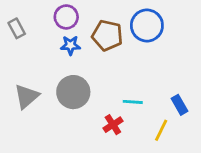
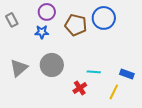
blue star: (70, 45) -> (42, 32), moved
blue rectangle: (179, 105) -> (127, 74), turned -40

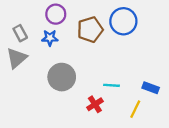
gray rectangle: (12, 20) -> (20, 33), moved
brown pentagon: (76, 25) -> (90, 30), turned -30
gray triangle: (19, 68) -> (17, 58), moved

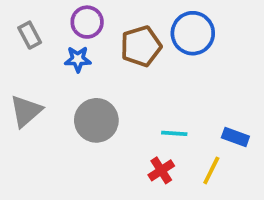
gray rectangle: (20, 33) -> (30, 35), moved
gray triangle: (17, 58) -> (26, 111), moved
red cross: (95, 104) -> (161, 170), moved

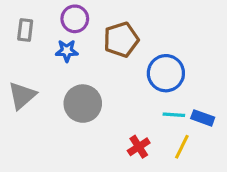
blue circle: (193, 33) -> (166, 73), moved
gray rectangle: (30, 35) -> (25, 30), turned 35
cyan line: (174, 133) -> (174, 115), moved

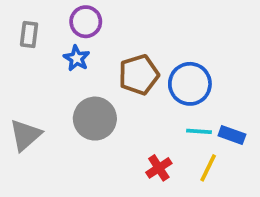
brown pentagon: (121, 40) -> (139, 75), moved
blue star: (67, 51) -> (77, 58), turned 30
gray triangle: (22, 96) -> (25, 135), moved

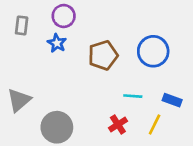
blue circle: (190, 84) -> (153, 51), moved
gray circle: (95, 119) -> (57, 127), moved
cyan line: (199, 131) -> (133, 96), moved

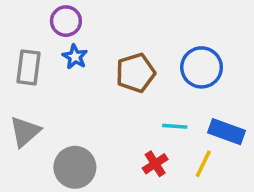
purple circle: (64, 16) -> (66, 21), moved
gray rectangle: (22, 25) -> (29, 67), moved, size x1.4
blue rectangle: (172, 100) -> (226, 132), size x1.4

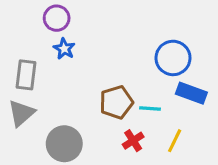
gray rectangle: (29, 67) -> (26, 75), moved
brown pentagon: (136, 73) -> (116, 102), moved
blue rectangle: (226, 132) -> (191, 93), moved

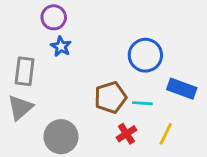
blue circle: (173, 58) -> (145, 55), moved

